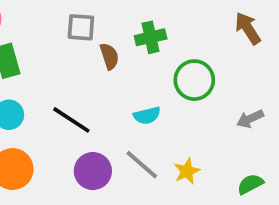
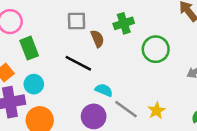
cyan semicircle: (147, 115) -> (104, 90), moved, turned -138
black line: (71, 120) -> (78, 63), moved

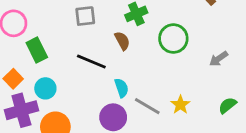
brown semicircle: (97, 39) -> (122, 41), moved
cyan semicircle: (104, 90) -> (122, 88), turned 54

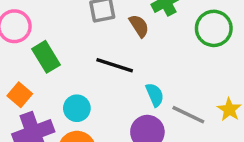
brown semicircle: (122, 41) -> (139, 26), moved
cyan circle: (45, 88) -> (77, 108), moved

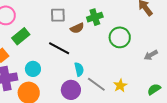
brown semicircle: (139, 26) -> (77, 28), turned 88
green rectangle: (46, 57) -> (21, 36), turned 72

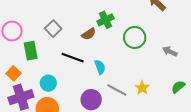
gray square: (58, 15) -> (53, 29), moved, turned -35
green rectangle: (21, 36) -> (31, 51), turned -54
gray arrow: (151, 55) -> (170, 51), turned 64
cyan semicircle: (79, 69) -> (100, 67), moved

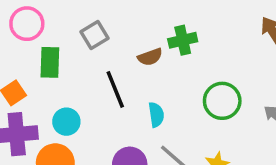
green circle: (135, 37) -> (222, 101), moved
black line: (73, 58) -> (115, 89), turned 35

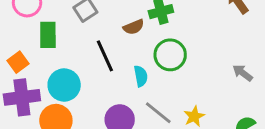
green circle: (222, 101) -> (170, 55), moved
cyan circle: (66, 122) -> (64, 85), size x1.4

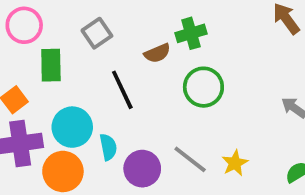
cyan semicircle: (141, 76) -> (108, 147), moved

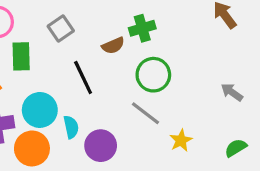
gray line: (190, 159) -> (145, 113), moved

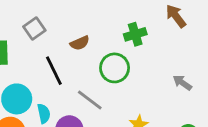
green cross: (142, 28) -> (135, 34), moved
gray line: (145, 113) -> (90, 100), moved

